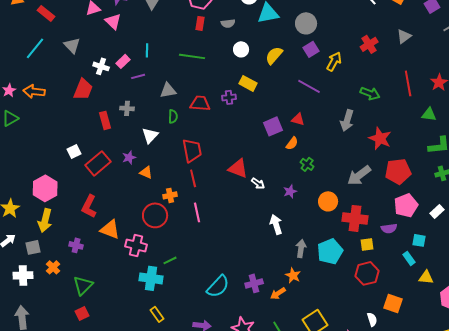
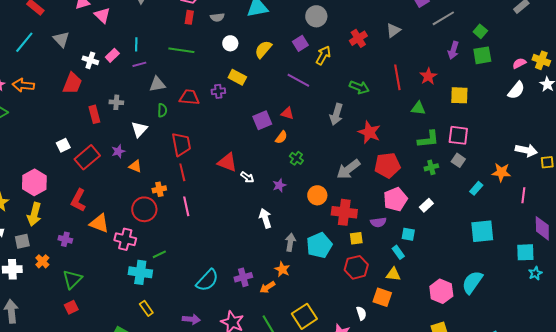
gray circle: (306, 23) -> (316, 16), moved
purple line: (138, 76) -> (139, 64), moved
yellow triangle: (426, 277) -> (393, 274), moved

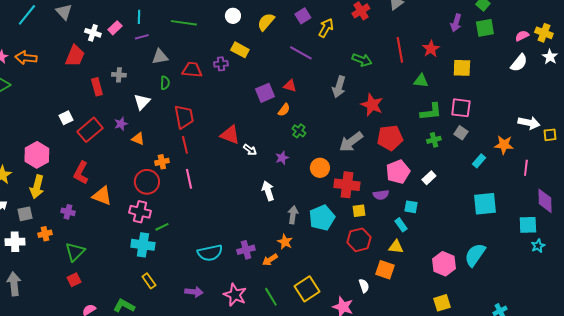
pink cross: (125, 239) -> (140, 212), moved
orange cross: (42, 261) -> (45, 234), turned 32
cyan semicircle: (207, 280) -> (210, 253), turned 35

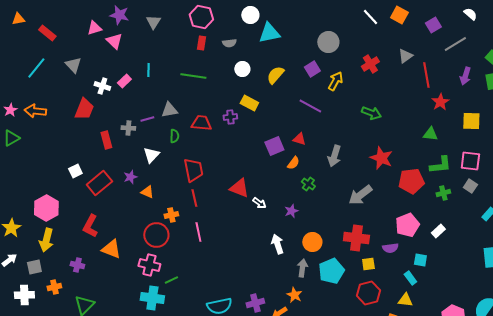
purple line: (142, 37) -> (147, 119), moved
red line: (400, 50) -> (426, 75), moved
gray arrow: (339, 87) -> (334, 156), moved
red pentagon: (390, 138) -> (411, 181), moved
orange circle: (320, 168) -> (312, 242), moved

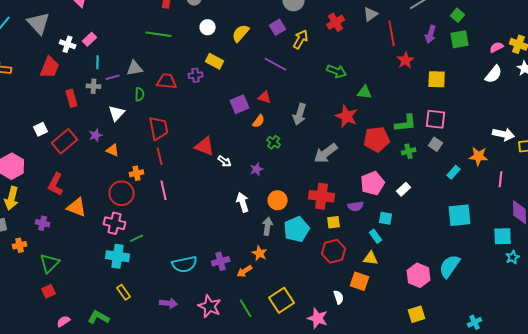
gray triangle: (73, 65) -> (39, 23), size x1.4
cyan line: (148, 70) -> (98, 62), moved
green triangle: (430, 134) -> (365, 92), moved

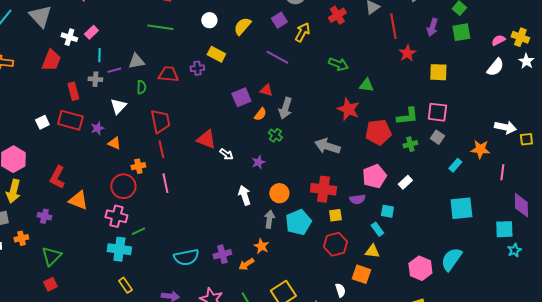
gray arrow: (300, 114) -> (285, 108), moved
red rectangle: (65, 141) -> (70, 120), moved, turned 55
gray arrow: (326, 153) -> (327, 146), turned 55

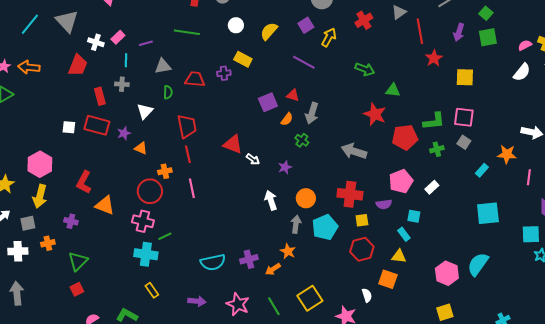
purple line: (114, 70) -> (146, 43), moved
white square: (42, 122) -> (69, 127), turned 32

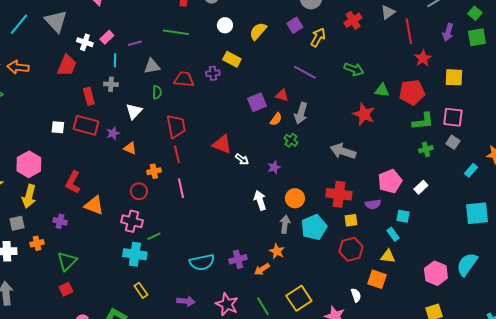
purple line: (304, 62) -> (305, 72), moved
red pentagon: (405, 137) -> (412, 92), moved
red circle: (150, 191) -> (139, 191), size x0.7

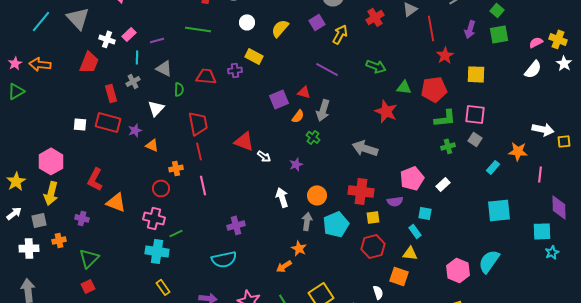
gray triangle: (152, 66) -> (164, 68), moved, turned 36
gray cross: (111, 84) -> (133, 81), turned -32
purple cross: (238, 259) -> (236, 225), moved

